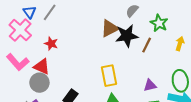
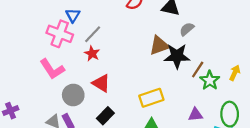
gray line: (50, 12) -> (93, 34), moved
green star: (159, 23) -> (210, 80), moved
pink cross: (20, 30) -> (60, 34), turned -30
red triangle: (42, 67) -> (101, 83), moved
yellow rectangle: (109, 76) -> (151, 98), turned 75

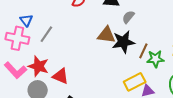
brown triangle: (159, 45) -> (106, 35), turned 36
red star: (92, 53) -> (38, 66), moved, size x1.5
green star: (210, 80) -> (155, 59), turned -30
yellow rectangle: (151, 98) -> (135, 82), moved

